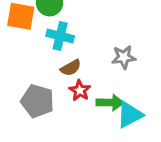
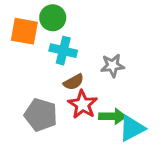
gray star: (124, 57) -> (112, 66), moved
red star: (80, 90) -> (83, 104), size x1.4

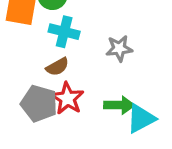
brown semicircle: (74, 82) -> (57, 67), moved
red star: (83, 104) -> (67, 98), moved

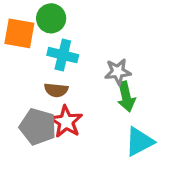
brown semicircle: (57, 67) -> (56, 90), turned 35
green arrow: (119, 105) -> (126, 97), moved, turned 76

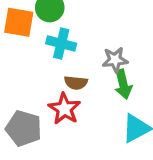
brown semicircle: (56, 90) -> (76, 83), moved
gray pentagon: (38, 127) -> (24, 128), moved

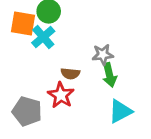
cyan cross: (61, 43) -> (43, 37), moved, turned 35

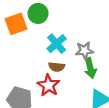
orange square: (23, 24) -> (16, 24), turned -30
cyan cross: (43, 37) -> (57, 44), moved

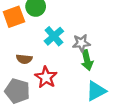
brown semicircle: (57, 67) -> (24, 59), moved

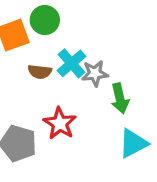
gray star: (81, 43) -> (95, 73), moved
brown semicircle: (24, 59) -> (40, 72), moved

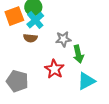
cyan cross: (71, 63) -> (35, 20), moved
red star: (60, 123) -> (54, 69), moved

